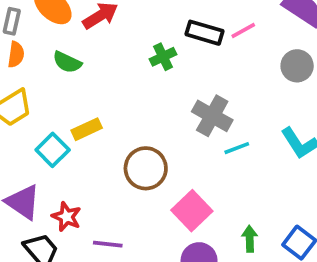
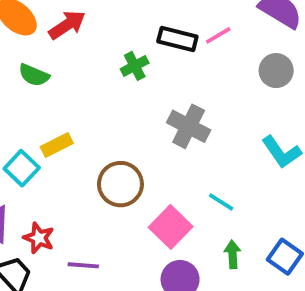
cyan line: (237, 148) -> (221, 202), moved, turned 55

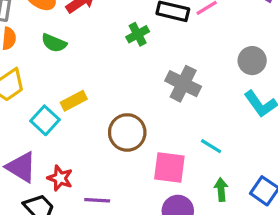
gray circle: (276, 71) -> (252, 61), moved
pink square: (171, 227) -> (169, 167), turned -36

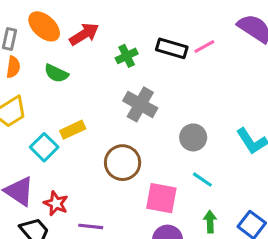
green cross: (138, 34) -> (127, 56), moved
gray circle: (252, 61) -> (193, 137), moved
gray cross: (183, 84) -> (140, 104), moved

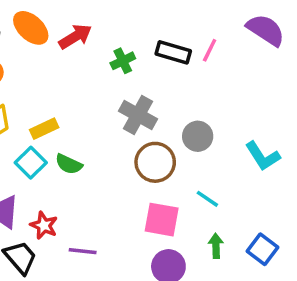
pink line: (204, 47) -> (210, 50), turned -35
green semicircle: (56, 73) -> (69, 164), moved
yellow rectangle: (73, 130) -> (44, 129), moved
gray circle: (193, 137) -> (198, 136), moved
brown circle: (123, 163) -> (155, 162), moved

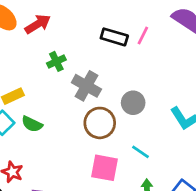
green cross: (123, 61) -> (56, 61), moved

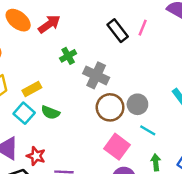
black rectangle: (114, 37) -> (118, 31), turned 40
gray circle: (133, 103) -> (137, 104), moved
pink square: (105, 168) -> (117, 147), turned 30

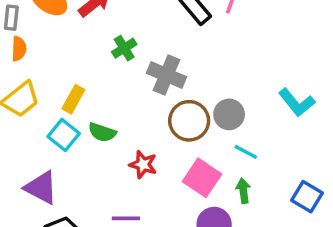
yellow rectangle: (32, 89) -> (73, 99), turned -30
red star: (36, 156) -> (143, 164), moved
green arrow: (156, 162) -> (243, 191), moved

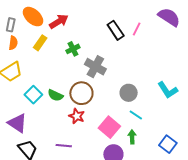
yellow rectangle: (73, 99) -> (40, 43), moved
brown circle: (189, 121) -> (81, 93), moved

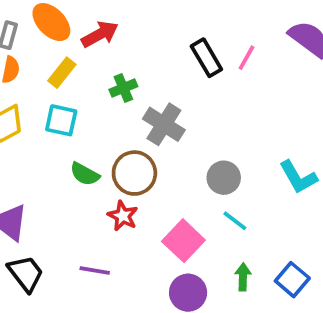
cyan square: (33, 95) -> (61, 120), moved, turned -36
green arrow: (132, 137) -> (243, 277), moved

